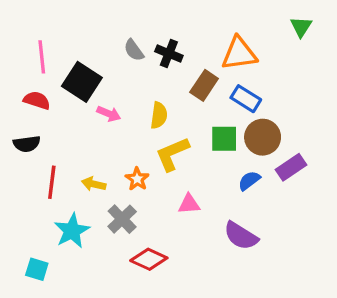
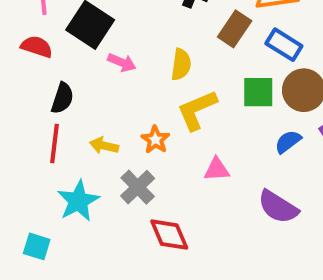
black semicircle: (27, 144) -> (62, 98), moved, turned -64
red diamond: (149, 259) -> (169, 235), turned 42

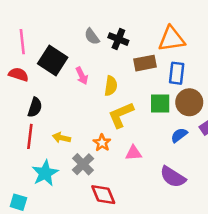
brown rectangle: (235, 29) -> (145, 63), turned 45
blue rectangle: (284, 45) -> (177, 73), turned 65
pink arrow: (122, 62) -> (82, 76), moved, turned 42
orange star: (155, 140) -> (102, 143), moved

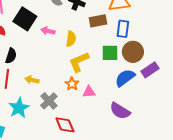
pink arrow: (82, 76) -> (48, 31), turned 128
blue semicircle: (179, 135) -> (125, 78), size x1.5
orange star: (102, 143) -> (72, 84), moved

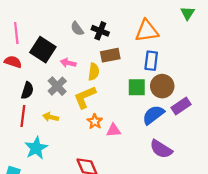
brown rectangle: (98, 21) -> (110, 55), moved
yellow L-shape: (79, 62) -> (85, 97), moved
gray cross: (49, 101) -> (57, 86), moved
purple semicircle: (120, 111) -> (161, 149), moved

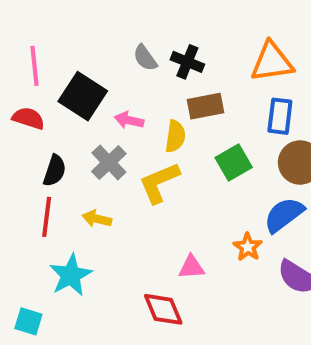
green square: (137, 87) -> (234, 163), moved, turned -30
orange star: (95, 121) -> (248, 247), moved
pink triangle: (114, 130) -> (191, 267), moved

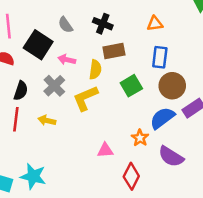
gray semicircle: (145, 58) -> (65, 25), moved
orange triangle: (272, 62) -> (155, 24), size x0.6
cyan star: (71, 275) -> (33, 176), moved, turned -30
red diamond: (163, 309) -> (131, 176), moved, turned 50

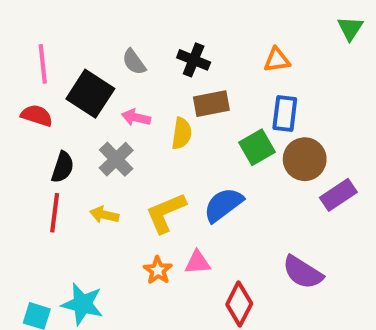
green square: (131, 86) -> (257, 147), moved
yellow L-shape: (85, 98) -> (166, 213), moved
blue semicircle: (162, 118) -> (223, 205), moved
orange star: (140, 138) -> (158, 270), moved

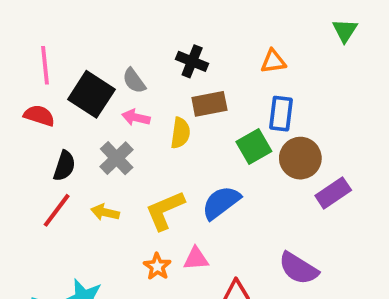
gray semicircle: (134, 62) -> (134, 81), moved
red line: (55, 213) -> (57, 210), turned 30

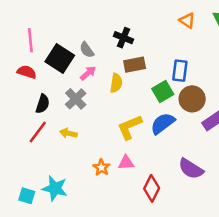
orange triangle: (273, 61) -> (187, 20), moved, turned 42
pink arrow: (136, 117) -> (88, 73), turned 126
blue semicircle: (221, 203) -> (163, 123), moved
yellow L-shape: (165, 210) -> (130, 127), moved

